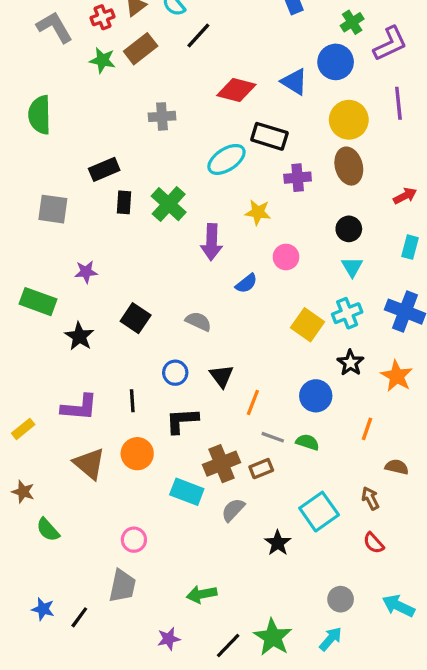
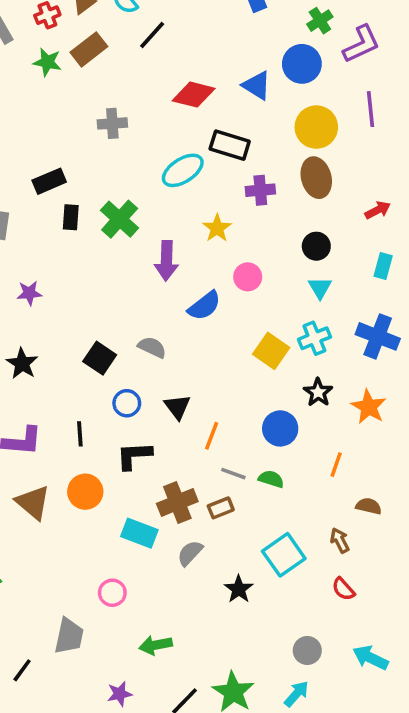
yellow star: (258, 212) -> (217, 228), turned 30
blue semicircle: (246, 283) -> (204, 306), size x1.4
black square: (136, 318) -> (100, 358), moved
pink circle: (134, 540) -> (112, 593), moved

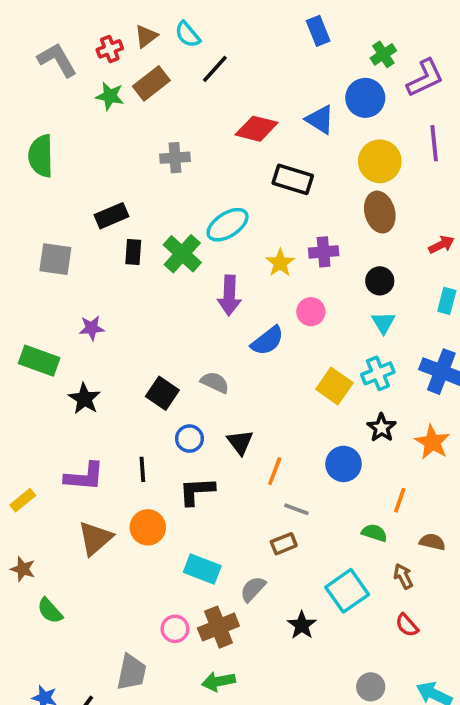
cyan ellipse: (183, 170) -> (228, 225), moved
purple cross: (260, 190) -> (324, 252), moved
green semicircle: (271, 479) -> (374, 533), moved
brown triangle: (33, 502) -> (95, 538), turned 39
brown cross: (177, 502) -> (218, 627), moved

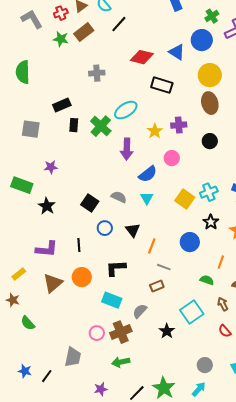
cyan triangle: (383, 323) -> (147, 198), moved
black L-shape: (197, 491) -> (116, 268), moved
yellow rectangle: (23, 500) -> (19, 274), moved

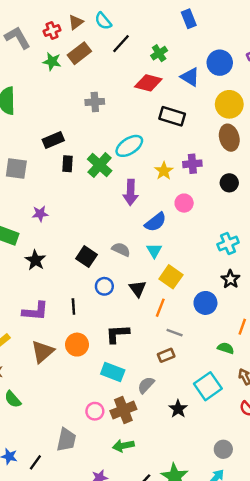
green cross: (212, 16) -> (159, 53), moved
yellow square: (185, 199) -> (171, 277), moved

